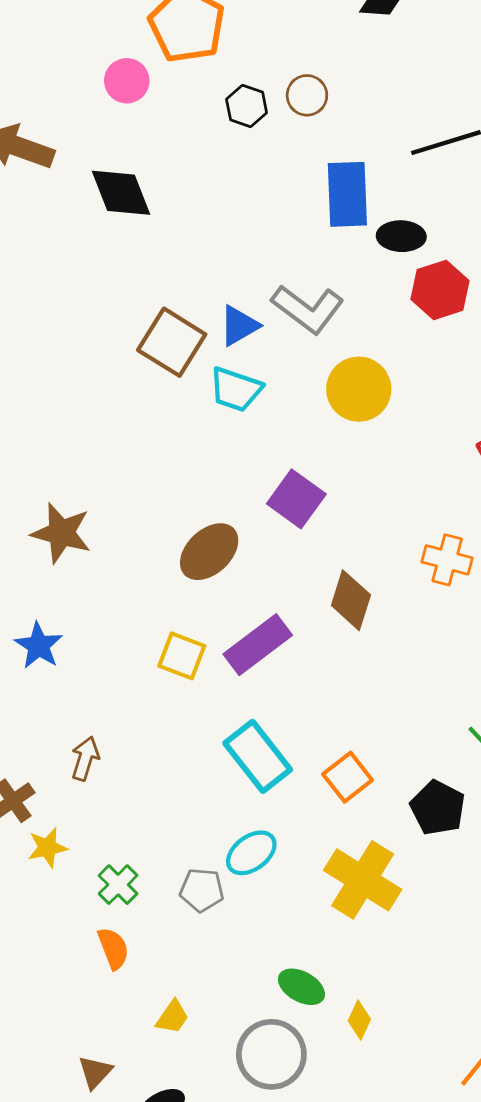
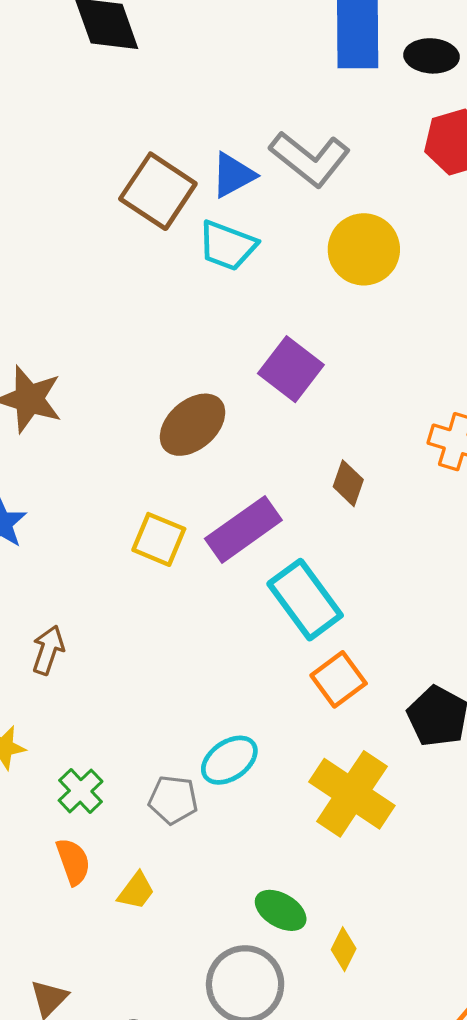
black ellipse: (401, 236) -> (432, 56), moved
brown diamond: (351, 600) -> (348, 483), size x0.7
cyan rectangle: (258, 756) -> (305, 600), moved
yellow trapezoid: (172, 1017) -> (136, 891), moved

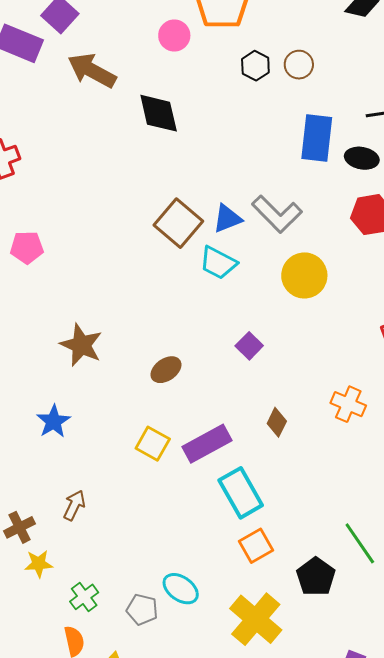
purple square: (291, 369) -> (249, 346), size x0.7
brown ellipse: (192, 425) -> (166, 370), moved, size x0.7
cyan ellipse: (229, 760) -> (181, 589), turned 63

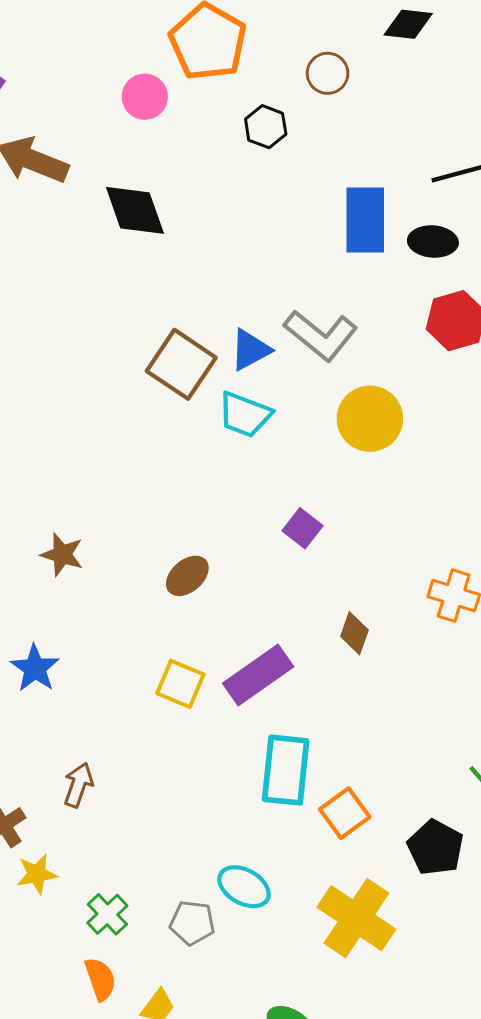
brown circle: (299, 65) -> (328, 73), moved
brown star: (81, 345) -> (62, 555), size x0.7
cyan rectangle: (241, 493) -> (286, 770), moved, turned 42

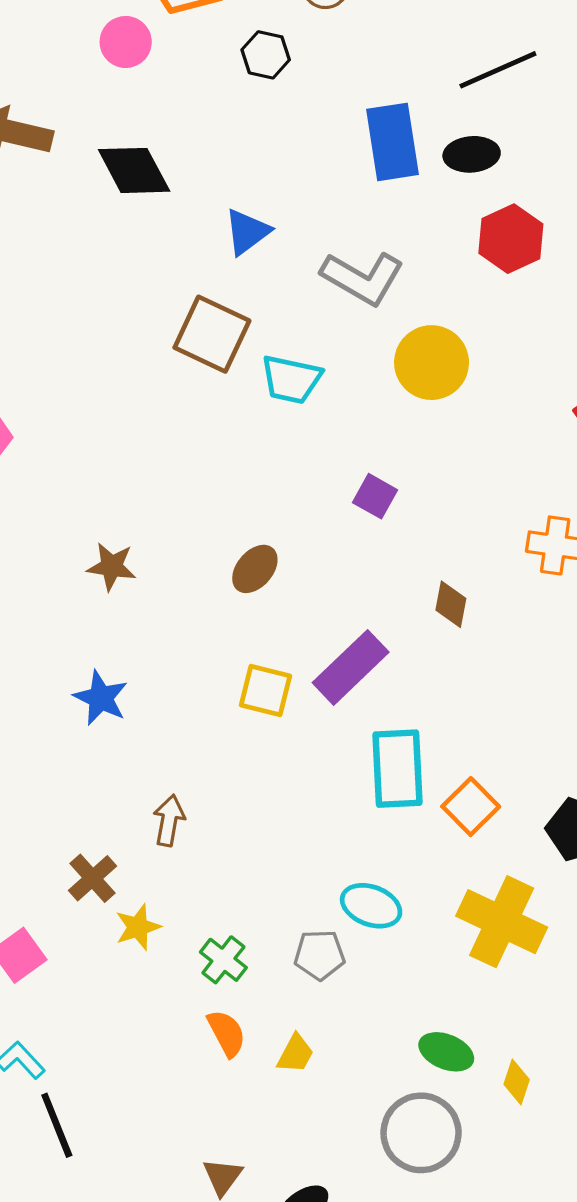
blue triangle: (250, 350) -> (247, 232), moved

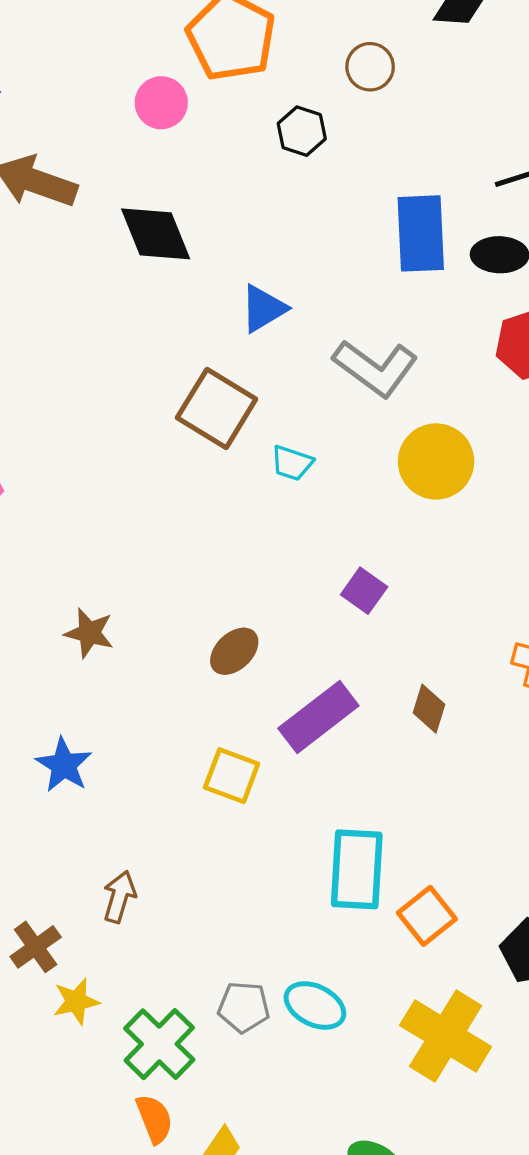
cyan trapezoid: (291, 379) -> (292, 463), size x0.7
purple rectangle: (351, 667) -> (318, 717), moved
gray pentagon: (320, 955) -> (244, 1007), moved
green cross: (223, 960) -> (159, 1044), size x1.5

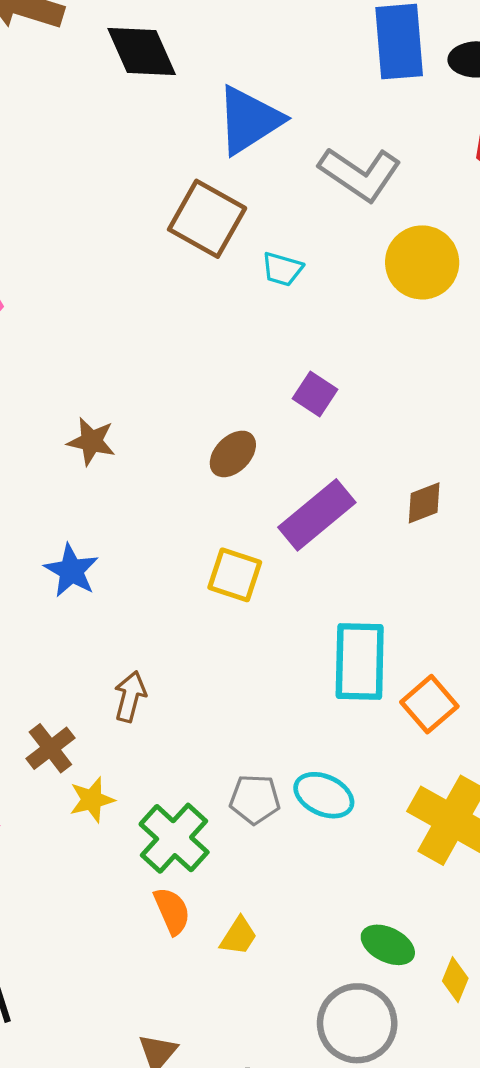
blue triangle: (263, 309) -> (249, 120), size x1.5
purple square: (364, 591) -> (315, 394), moved
brown diamond: (429, 709) -> (424, 503), turned 54

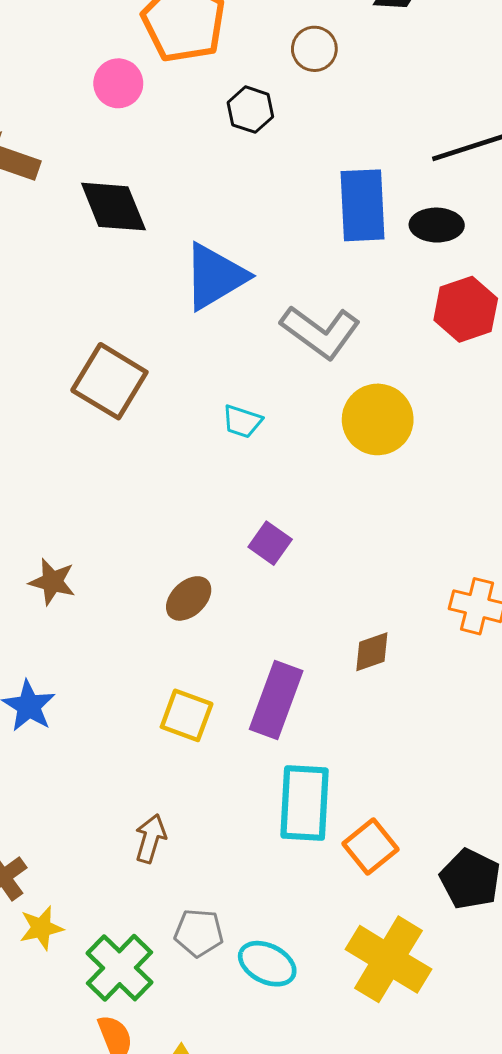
brown square: (207, 219) -> (109, 381), moved
purple rectangle: (317, 515) -> (276, 700), moved, turned -32
brown arrow: (130, 696) -> (151, 839), moved
cyan ellipse: (324, 795) -> (267, 964), moved

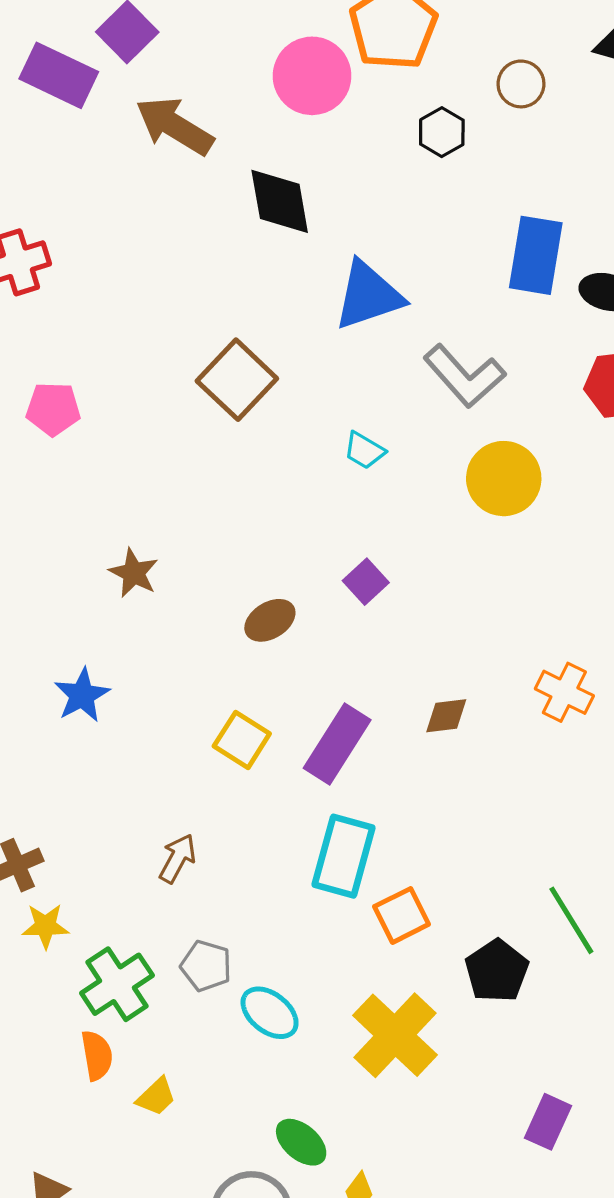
pink circle: (118, 83) -> (312, 76), size x1.5

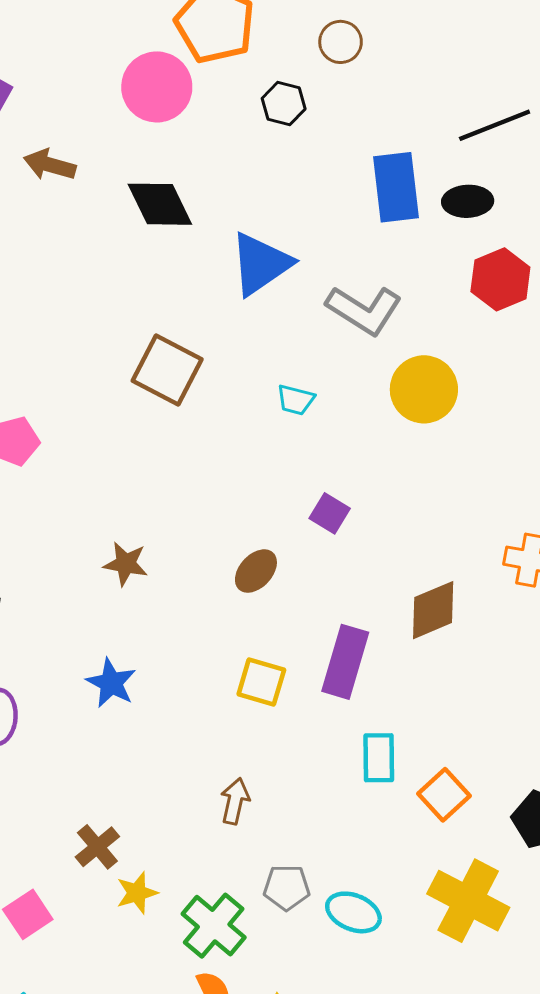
brown arrow: (175, 126) -> (50, 165), size x0.7
brown diamond: (446, 716) -> (433, 610), size x1.5
cyan rectangle: (343, 856) -> (379, 758), size x0.7

